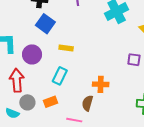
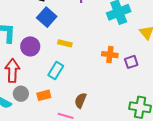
purple square: (134, 60) -> (131, 62), turned -32
orange cross: (101, 84) -> (110, 55), moved

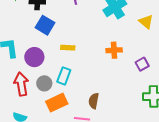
purple square: (131, 62) -> (142, 64), moved
gray circle: (21, 94) -> (44, 83), moved
orange rectangle: (44, 95) -> (57, 103), size x1.5

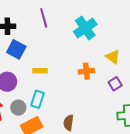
yellow triangle: (146, 22) -> (113, 57), moved

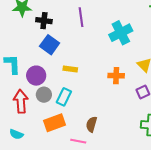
gray circle: (18, 108) -> (44, 95), moved

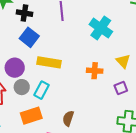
cyan cross: (121, 33) -> (101, 28), turned -30
yellow rectangle: (70, 69) -> (49, 62), size x1.6

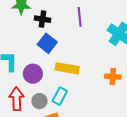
gray circle: (22, 87) -> (40, 101), moved

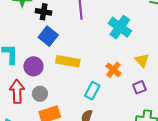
orange cross: (113, 77) -> (113, 70), turned 35
cyan rectangle: (60, 96) -> (92, 91), moved

